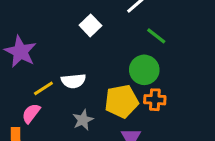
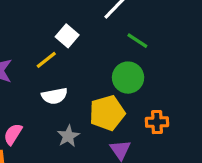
yellow line: (43, 88) -> (46, 60), moved
orange cross: (155, 100) -> (157, 122), moved

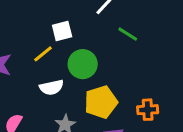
white square: (67, 36) -> (62, 31), turned 36
green circle: (128, 78) -> (83, 64), moved

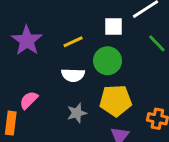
white square: (62, 31) -> (113, 27), moved

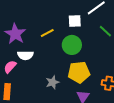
white semicircle: (73, 75) -> (25, 55), moved
pink semicircle: (29, 100) -> (10, 67), moved

